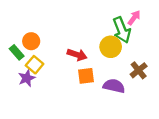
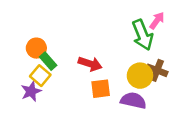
yellow circle: (111, 47) -> (140, 76), moved
green rectangle: (17, 52) -> (48, 61), moved
brown cross: (139, 70) -> (157, 70), moved, turned -30

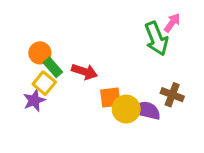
red arrow: (90, 64) -> (84, 72), moved
brown cross: (157, 70) -> (172, 95), moved
yellow circle: (140, 76) -> (126, 109), moved

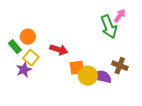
green rectangle: (53, 67) -> (15, 47), moved

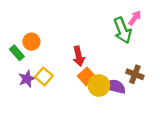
red arrow: (59, 50) -> (79, 56), moved, turned 60
yellow square: (31, 58) -> (44, 76), moved
orange square: (77, 68) -> (87, 76), turned -35

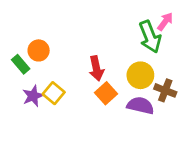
yellow circle: (99, 85) -> (140, 75), moved

